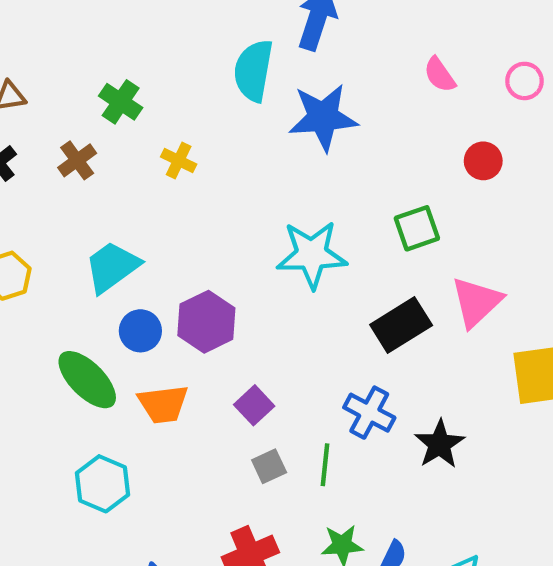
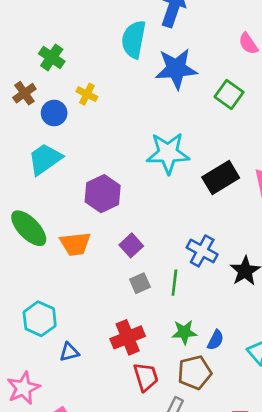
green square: (417, 228) -> (229, 94), moved, turned -36
black rectangle: (401, 325) -> (221, 178), moved
blue circle: (140, 331) -> (54, 113), moved
cyan hexagon: (102, 484) -> (40, 319), moved

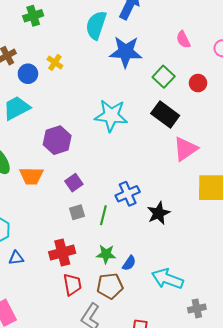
green cross: (52, 57) -> (33, 16), moved, turned 30
black rectangle: (221, 178) -> (165, 114), moved, turned 60
blue cross: (202, 251) -> (128, 194), turned 30

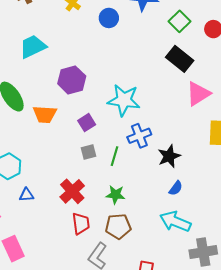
blue circle: (28, 74) -> (109, 18), moved
cyan star: (111, 116) -> (124, 100), moved
red cross: (62, 253) -> (72, 191), turned -30
blue semicircle: (129, 263) -> (176, 188), moved
gray cross: (197, 308) -> (203, 252), size x1.5

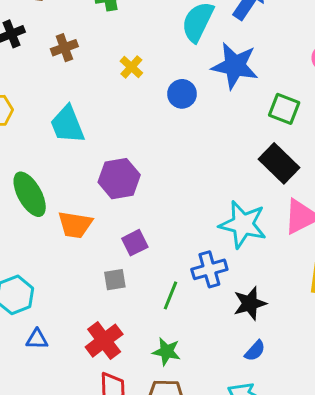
green square: (179, 21) -> (284, 109), turned -30
cyan trapezoid: (33, 47) -> (67, 125), turned -92
cyan star: (124, 100) -> (243, 224), moved
gray square: (88, 152) -> (115, 280), moved

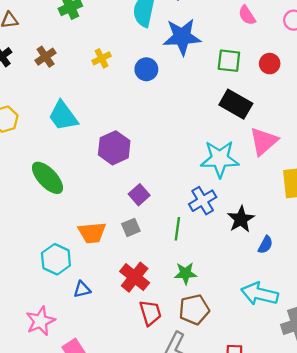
yellow cross: (131, 67) -> (102, 58), turned 36
orange trapezoid: (75, 225) -> (92, 233), moved
blue semicircle: (255, 351) -> (265, 245), moved

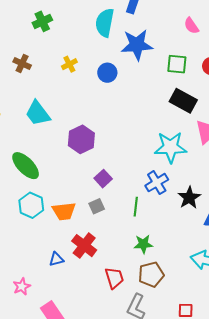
brown cross: (46, 57) -> (22, 63), turned -30
cyan hexagon: (56, 259) -> (31, 205), moved
red cross: (135, 277) -> (84, 246), moved
pink star: (40, 321) -> (22, 286), size x0.7

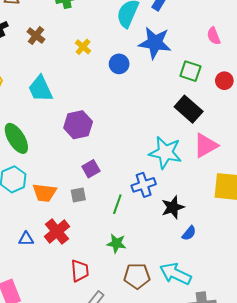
yellow cross: (69, 64) -> (83, 47), turned -35
brown pentagon: (151, 274) -> (137, 276), moved

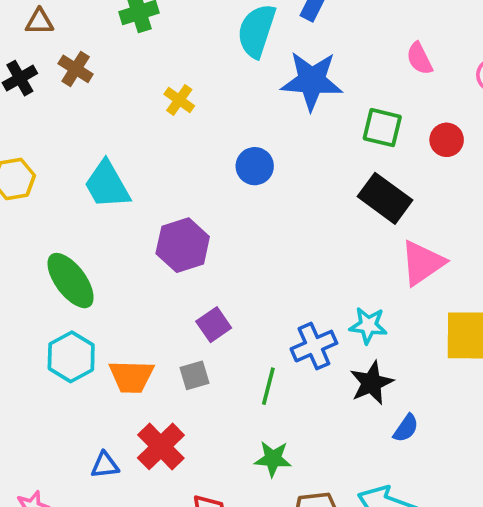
brown cross: (36, 36) -> (76, 69), moved
blue circle: (119, 64) -> (255, 166), moved
cyan star: (165, 153) -> (368, 325), moved, size x0.6

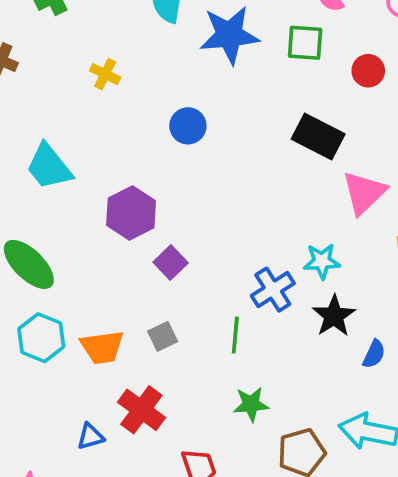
green square: (382, 128) -> (305, 43), moved
purple square: (214, 325) -> (171, 262), moved

